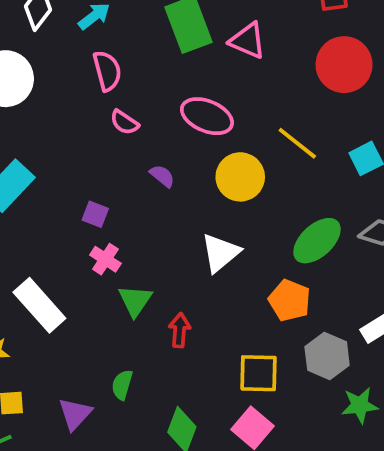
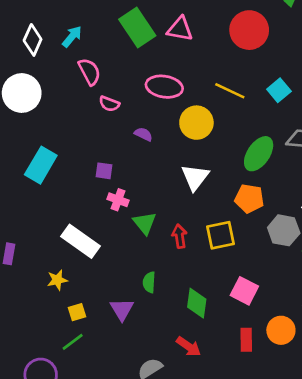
yellow square: (259, 373) -> (221, 235), moved

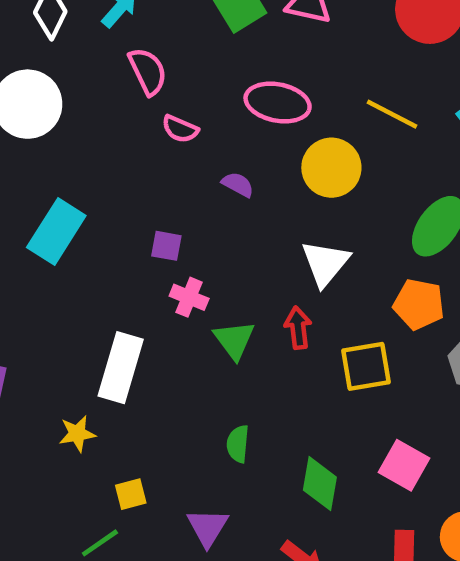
red arrow: (179, 236) -> (298, 328), moved
white rectangle: (80, 241) -> (121, 368), turned 69
purple triangle: (122, 309) -> (208, 527), moved
yellow square: (77, 312) -> (131, 494), moved

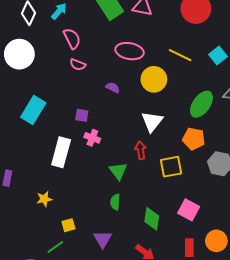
pink semicircle: (180, 129) -> (78, 65), moved
green triangle: (234, 340) -> (118, 171), moved
white rectangle: (121, 368) -> (61, 152), moved

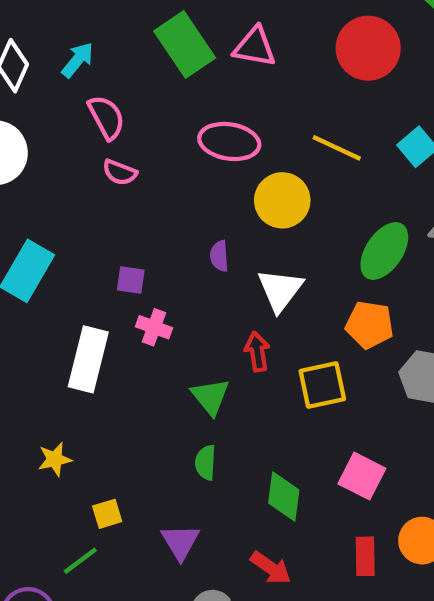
purple semicircle: (113, 88) -> (219, 256), moved, turned -120

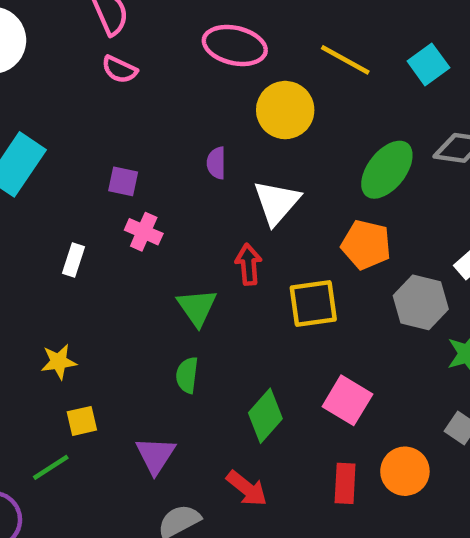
white rectangle: (88, 359) -> (73, 260), size x0.5
yellow star: (55, 459) -> (59, 362), moved
green diamond: (284, 497) -> (265, 416), turned 30

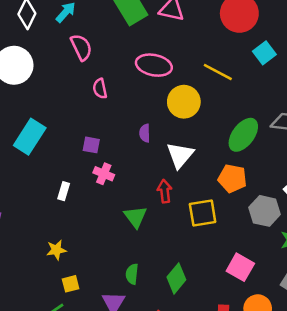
cyan square: (428, 64) -> (264, 53), moved
pink semicircle: (120, 69) -> (100, 89), moved, turned 54
green semicircle: (187, 375) -> (132, 274), moved
pink square: (347, 400) -> (240, 267), moved

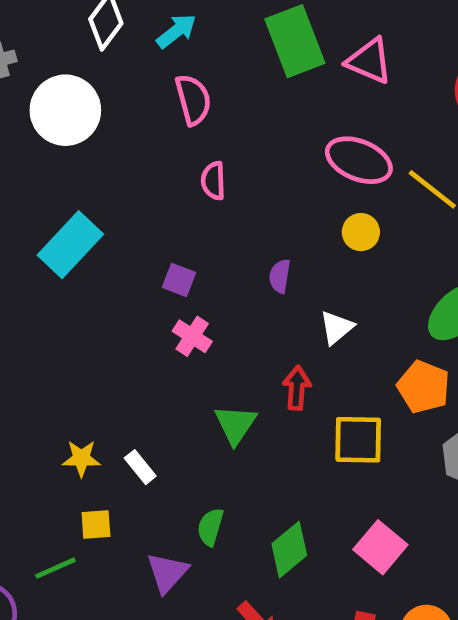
pink ellipse: (154, 65) -> (359, 160), moved
yellow circle: (184, 102) -> (361, 232), size x0.6
white triangle: (180, 155) -> (337, 328), size x0.7
white rectangle: (64, 191) -> (140, 467), moved, turned -66
pink square: (240, 267) -> (380, 547), moved

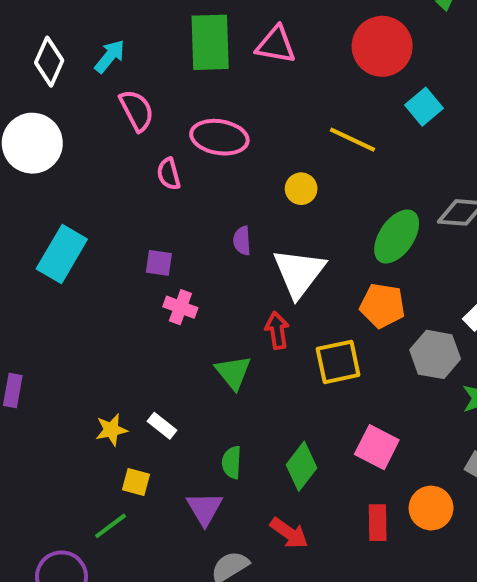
green rectangle: (295, 41) -> (210, 42), turned 32
pink ellipse: (359, 160) -> (219, 137), moved
white triangle: (337, 328) -> (299, 273), size x1.8
yellow square: (96, 525) -> (136, 482), turned 32

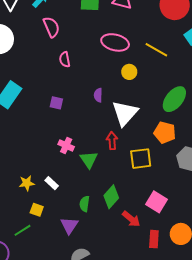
pink ellipse: (219, 137) -> (115, 42), moved
pink cross: (180, 307) -> (66, 146), moved
green diamond: (302, 466) -> (111, 197), moved
red arrow: (289, 533) -> (131, 219), moved

